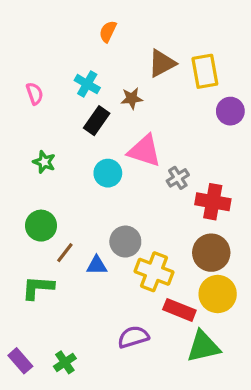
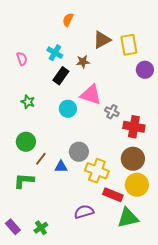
gray cross: (178, 178) -> (112, 112), turned -32

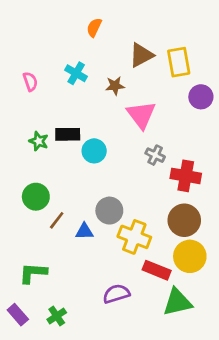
black rectangle: (61, 76) -> (68, 134), moved, turned 54
pink triangle: (91, 95) -> (141, 115), moved, turned 35
green L-shape: (24, 181) -> (33, 273), moved

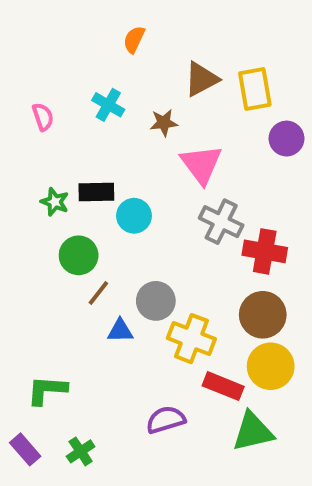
gray cross: (155, 155) -> (221, 222), size x1.5
green circle: (36, 197) -> (79, 255), moved
brown line: (57, 220) -> (98, 293), moved

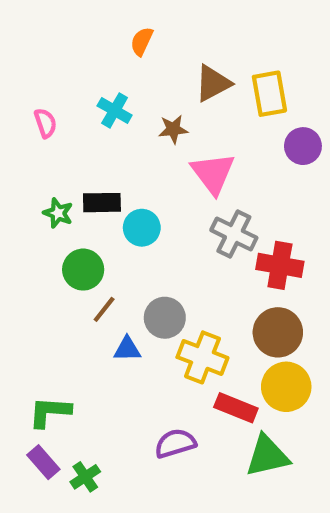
purple rectangle: (25, 449) -> (43, 462), moved

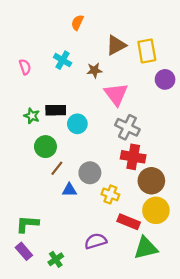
red cross: (280, 265) -> (133, 157), moved
yellow cross: (202, 357) -> (110, 194), size x0.7
green cross: (85, 477) -> (56, 259), moved

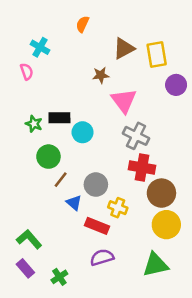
cyan cross: (63, 60) -> (40, 47), moved
blue triangle: (69, 190) -> (74, 203), turned 42
red rectangle: (129, 222) -> (97, 226), moved
green L-shape: (27, 224) -> (29, 239), turned 45

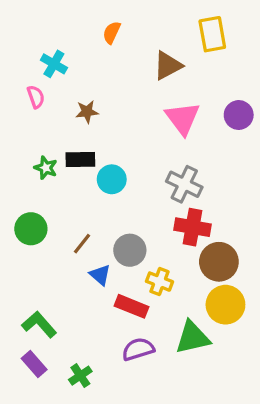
yellow rectangle: (157, 55) -> (212, 34), moved
brown star: (101, 75) -> (87, 112), moved
pink triangle: (124, 101) -> (183, 118), moved
green circle: (48, 157) -> (31, 229), moved
green triangle: (155, 265) -> (193, 338), moved

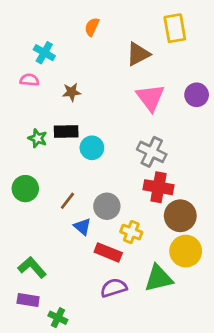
pink semicircle: (36, 97) -> (29, 80), turned -66
purple rectangle: (34, 364) -> (28, 300), turned -40
green cross: (80, 376) -> (58, 318), moved, turned -30

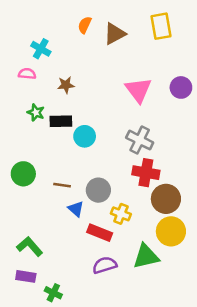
brown triangle: (138, 54) -> (115, 34), moved
green star: (38, 138) -> (36, 113), moved
brown line: (67, 201) -> (62, 185), turned 60

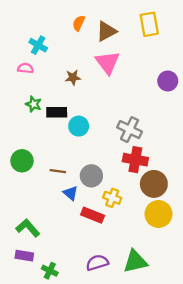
brown star: (66, 85) -> (73, 78), moved
pink triangle: (138, 90) -> (108, 62), moved
green triangle: (146, 256) -> (135, 261), moved
purple semicircle: (105, 265) -> (97, 263), moved

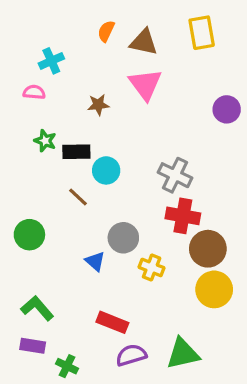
brown triangle: (106, 31) -> (144, 42), turned 40
cyan cross: (38, 45) -> (51, 61), turned 36
green circle: (22, 161) -> (29, 235), moved
brown line: (58, 171) -> (78, 197), moved, turned 35
red rectangle: (93, 215) -> (112, 322), moved

